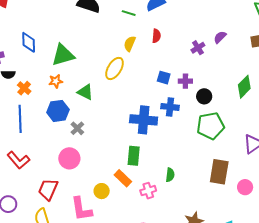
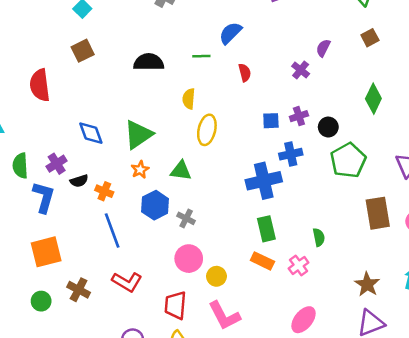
yellow semicircle: (130, 44) -> (189, 99), moved
yellow circle: (102, 191) -> (216, 276), moved

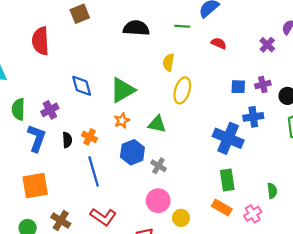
red semicircle: (245, 73) -> (219, 43), turned -56
black semicircle: (79, 181) -> (67, 140), moved, turned -80
blue cross: (264, 181) -> (228, 138), turned 32

